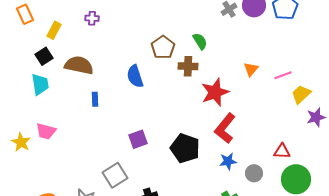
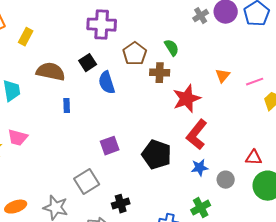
purple cross: (92, 18) -> (102, 25), moved, size x2.0
black square: (44, 56) -> (88, 63), moved

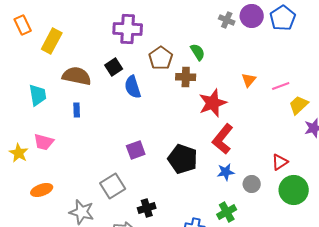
gray cross: (201, 16) -> (227, 20), turned -35
yellow rectangle: (26, 37) -> (52, 41), size x1.4
blue rectangle: (67, 106) -> (77, 110), moved
red triangle: (254, 158) -> (280, 162), turned -36
orange ellipse: (16, 207) -> (42, 190), moved

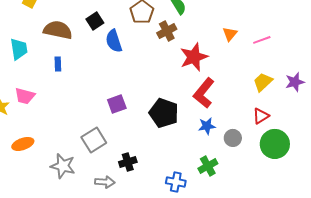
brown cross: (186, 77) -> (167, 31), turned -30
yellow trapezoid: (299, 105) -> (263, 82), moved

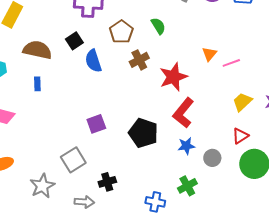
brown cross: (167, 31) -> (139, 60), moved
pink line: (262, 40) -> (231, 63), moved
gray star: (63, 166) -> (42, 186), turned 30

